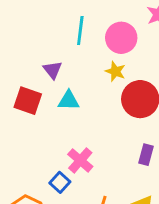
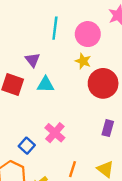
blue square: (60, 182) -> (27, 146), moved

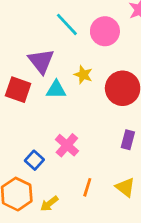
cyan line: (55, 28) -> (67, 24), turned -50
purple triangle: (33, 60) -> (41, 61), size x1.5
yellow star: (83, 61) -> (83, 75), moved

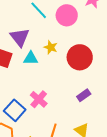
purple rectangle: (128, 140) -> (84, 95), turned 40
blue square: (34, 160) -> (15, 110), size x1.5

